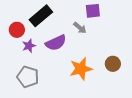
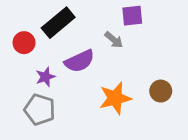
purple star: (29, 46) -> (45, 77), moved

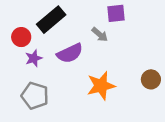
purple star: (45, 77) -> (34, 58), moved
brown circle: (161, 91) -> (151, 79), moved

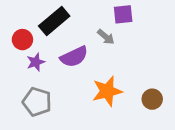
brown circle: (151, 79) -> (152, 99), moved

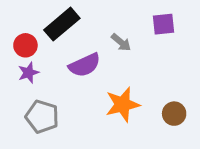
purple square: (123, 14) -> (163, 24), moved
purple star: (36, 62) -> (29, 73), moved

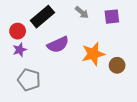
gray arrow: (121, 42) -> (82, 12), moved
orange star: (123, 105) -> (93, 54), moved
brown circle: (174, 114) -> (117, 65), moved

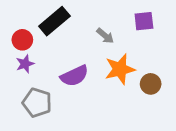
gray arrow: (82, 12) -> (105, 36), moved
purple semicircle: (58, 45) -> (74, 76), moved

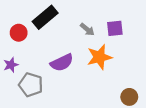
purple square: (144, 21) -> (115, 28), moved
purple star: (25, 64) -> (11, 65), moved
brown circle: (151, 84) -> (129, 97), moved

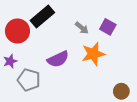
purple square: (115, 28) -> (108, 27), turned 35
red circle: (19, 33) -> (17, 31), size x1.5

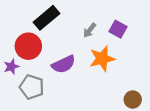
gray arrow: (82, 28) -> (90, 30), turned 88
red circle: (17, 31) -> (28, 46), moved

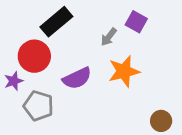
purple square: (118, 29) -> (136, 22), moved

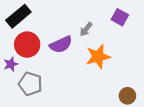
black rectangle: (56, 22) -> (18, 16), moved
purple square: (136, 22) -> (120, 17), moved
purple semicircle: (77, 78) -> (61, 45), moved

